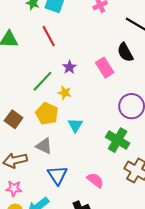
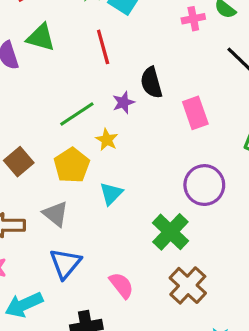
black semicircle: (125, 52) -> (151, 83), moved
pink rectangle: (105, 68) -> (195, 113), moved

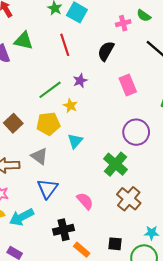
black semicircle: (151, 83) -> (106, 51), moved, turned 48
yellow pentagon: (72, 165) -> (48, 124), turned 30

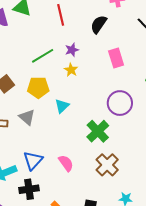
yellow star: (70, 106) -> (71, 70), moved
blue triangle: (47, 189) -> (33, 160), moved
black cross: (64, 230) -> (29, 189), moved

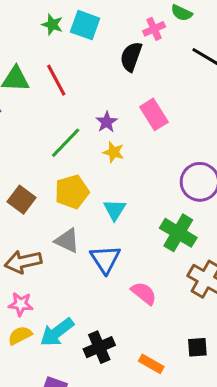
red line: (61, 15) -> (56, 80), moved
black semicircle: (99, 24) -> (131, 57), moved
pink rectangle: (116, 58) -> (154, 114), moved
blue triangle: (33, 160) -> (105, 259), moved

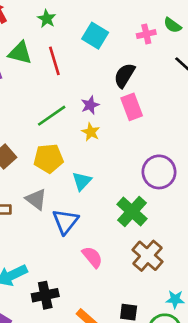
green star: (52, 25) -> (47, 19), moved
cyan square: (85, 25) -> (95, 36), moved
black semicircle: (131, 57) -> (124, 75), moved

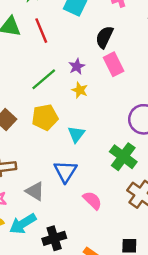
gray triangle: (36, 199) -> (35, 191), moved

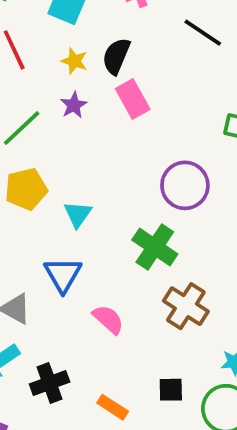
yellow star: (80, 90) -> (74, 61), moved

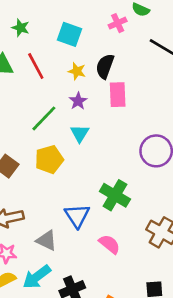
pink rectangle: (133, 99) -> (118, 95), turned 30
cyan triangle: (78, 214) -> (80, 133), moved
green cross: (155, 247) -> (115, 195), moved

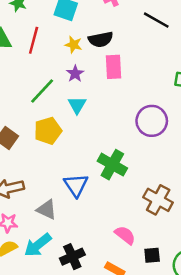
red line: (36, 66) -> (34, 40), turned 44
black semicircle: (105, 66) -> (101, 39), turned -120
pink semicircle: (109, 244) -> (125, 235), moved

